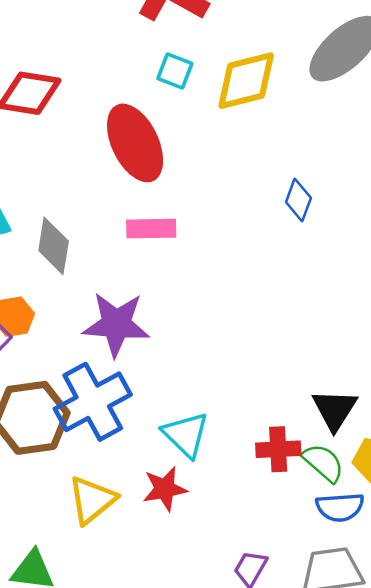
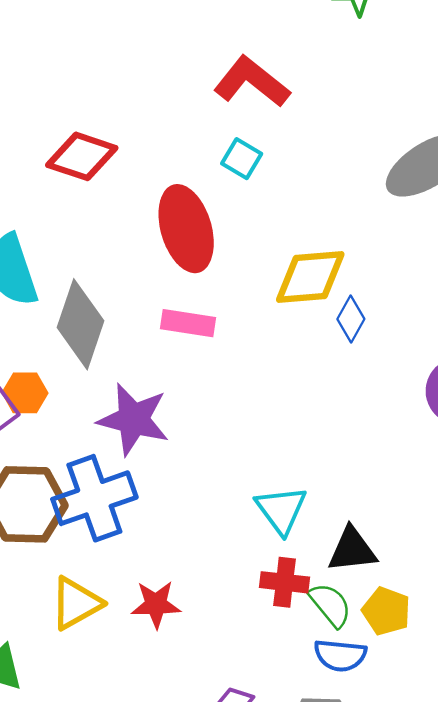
yellow diamond: (246, 81) -> (310, 277), moved
gray diamond: (54, 246) -> (80, 324), size x1.4
black triangle: (335, 409) -> (352, 550), turned 42
cyan triangle: (186, 435) -> (281, 510), moved

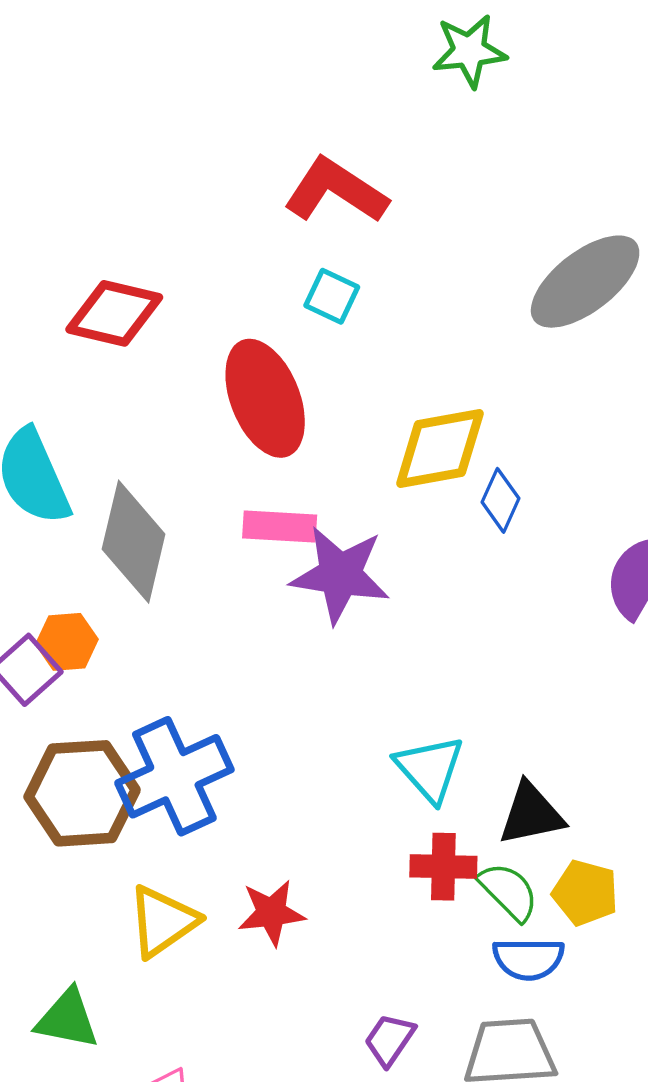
purple star: (133, 419) -> (340, 575), moved

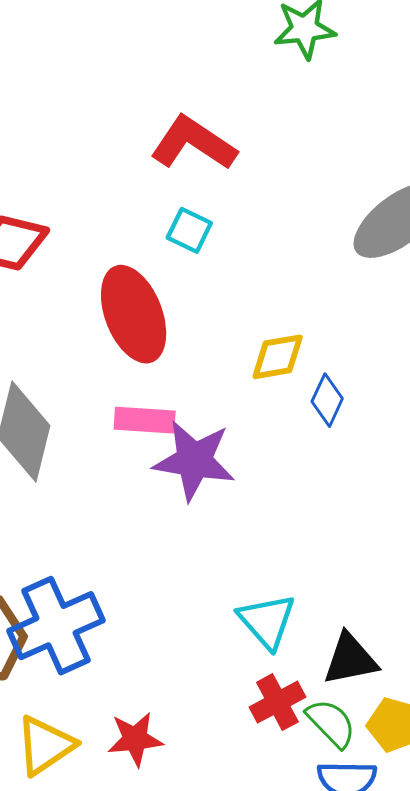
yellow diamond: (440, 448) -> (278, 357), size x0.7
red cross: (443, 867) -> (277, 702), turned -30

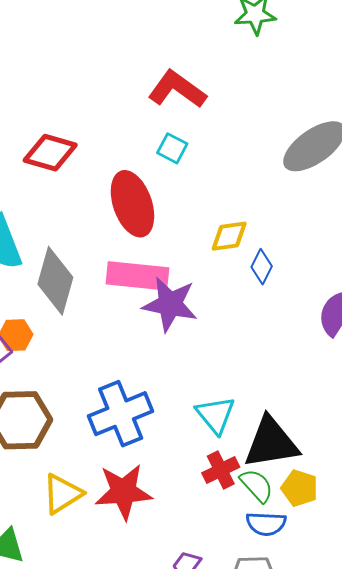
pink rectangle: (145, 420) -> (137, 276), size x1.5
blue cross: (56, 626) -> (121, 414), moved
black triangle: (350, 659) -> (271, 443), size x1.5
red star: (135, 739) -> (123, 492), size x1.5

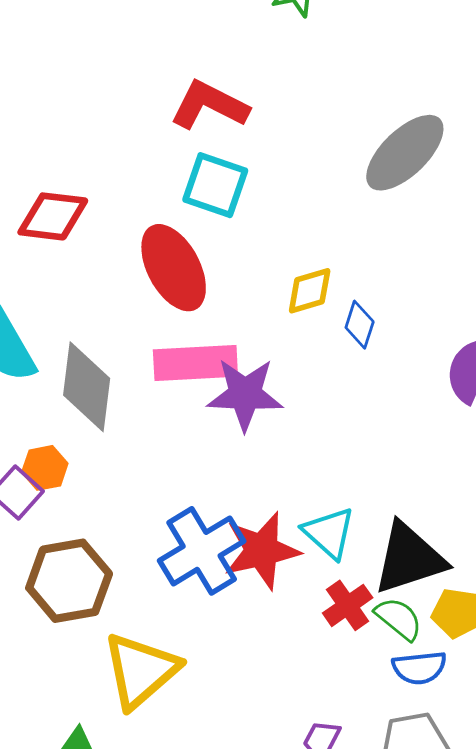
cyan square: (172, 148) -> (215, 185), size x1.6
red star: (123, 492) -> (262, 551), moved
yellow triangle: (62, 494) -> (141, 670), size x1.4

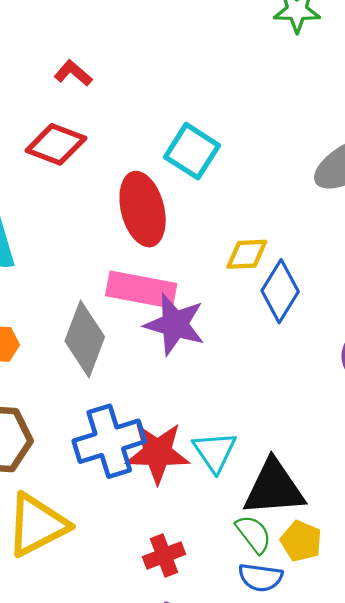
red L-shape: (209, 105) -> (73, 73), moved, size x0.6
blue diamond: (360, 325) -> (280, 291), size x1.6
gray diamond: (87, 387) -> (85, 339), moved
red cross: (348, 605) -> (164, 555), moved

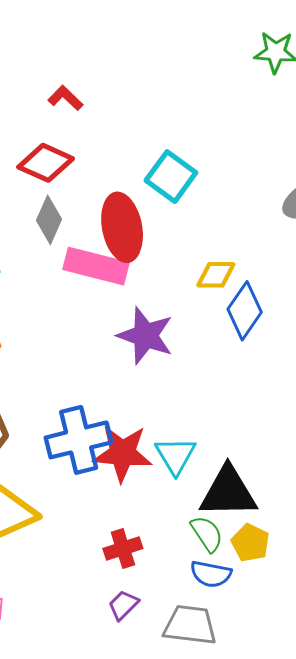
pink rectangle: (141, 290) -> (96, 266), moved
gray diamond: (85, 339) -> (49, 220), moved, size x0.7

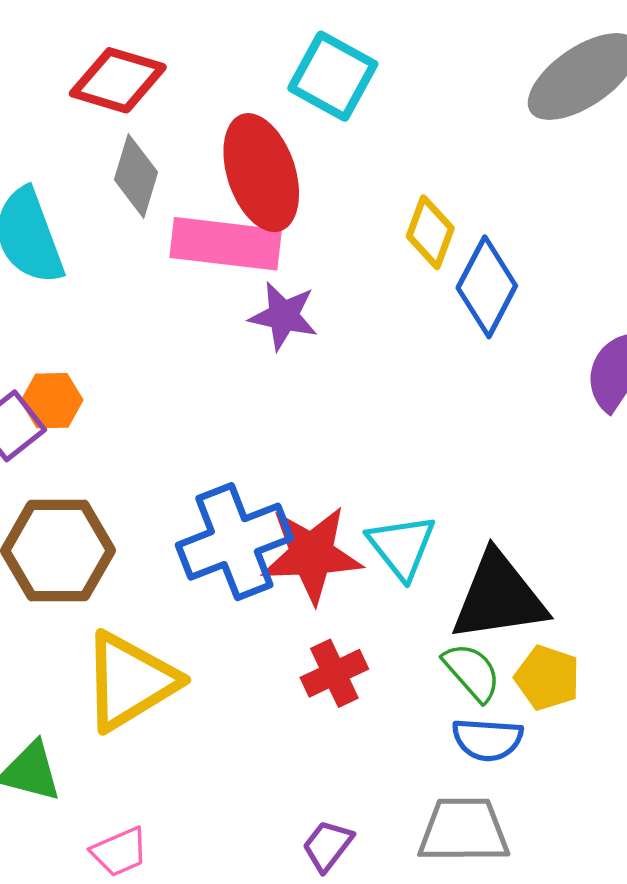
yellow diamond: (216, 275) -> (430, 232), turned -63
purple star: (145, 336) -> (283, 316), moved, size x0.7
red cross: (123, 548) -> (334, 673), moved
purple trapezoid: (123, 605) -> (328, 846), moved

